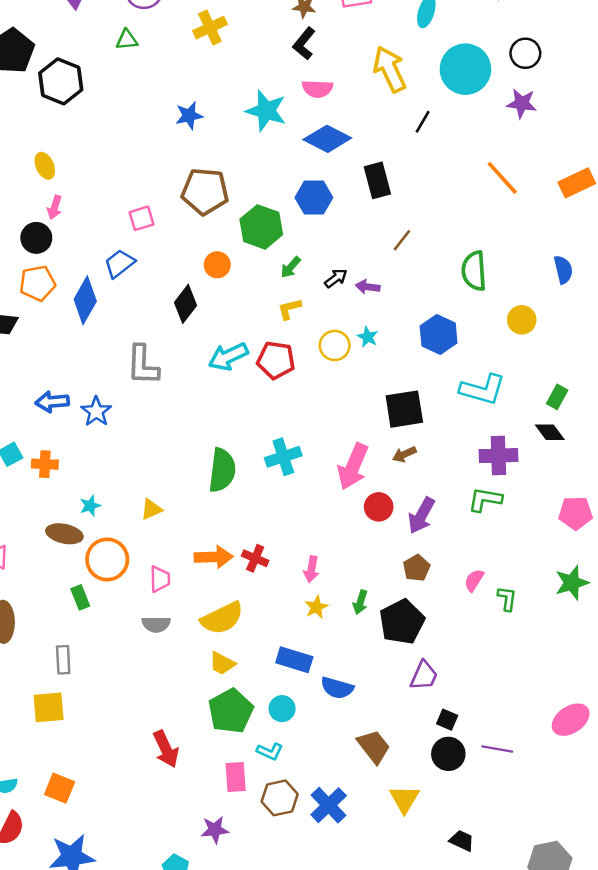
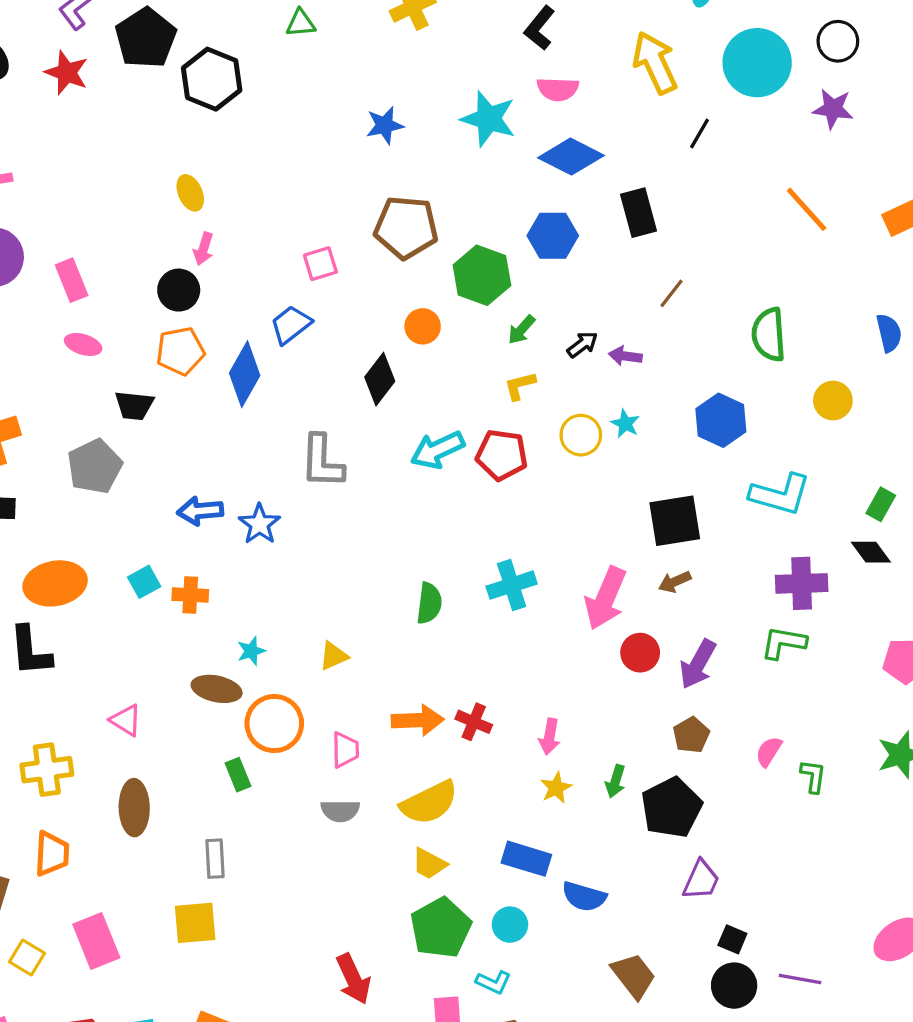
green semicircle: (222, 470) -> (429, 603), size x0.7

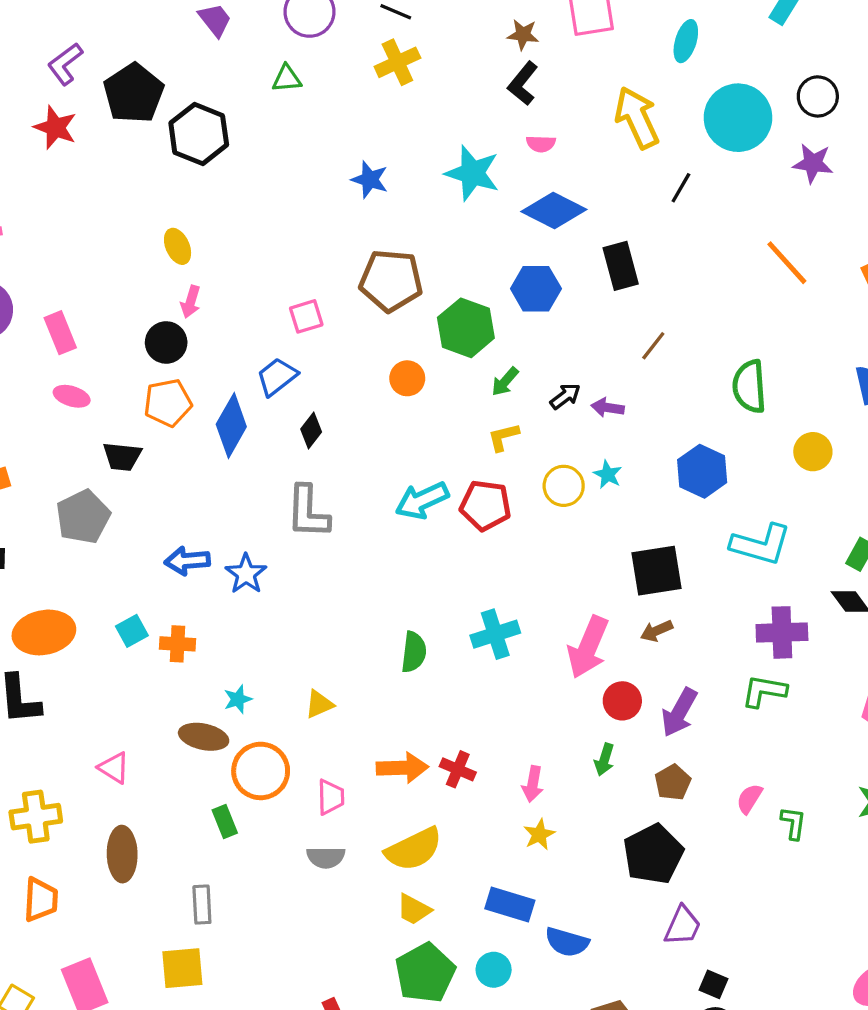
pink semicircle: (558, 89) -> (541, 144), size x0.7
blue star: (385, 125) -> (370, 180), turned 30
black diamond: (380, 379) -> (311, 430), moved, size x0.7
green arrow: (615, 781) -> (604, 760), moved

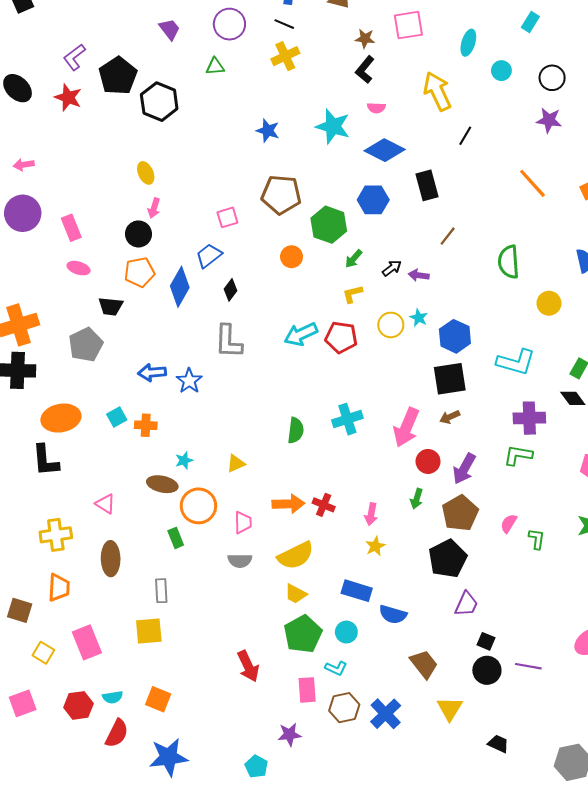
cyan circle: (738, 118) -> (501, 71), moved, size x0.5
blue hexagon: (702, 471) -> (455, 336), moved
brown pentagon: (673, 782) -> (460, 513), size x1.6

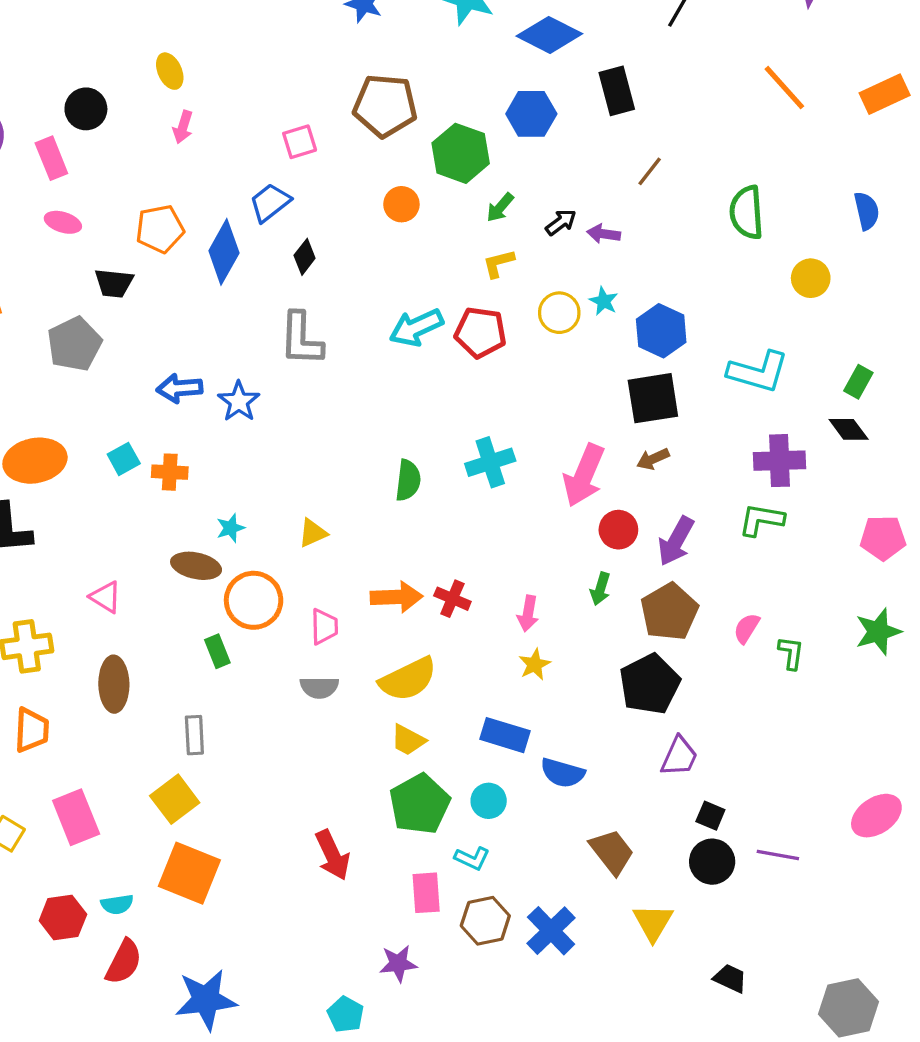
black circle: (138, 234) -> (86, 109), moved
yellow square: (149, 631) -> (175, 799), turned -32
orange square: (158, 699) -> (189, 873), moved, size x1.5

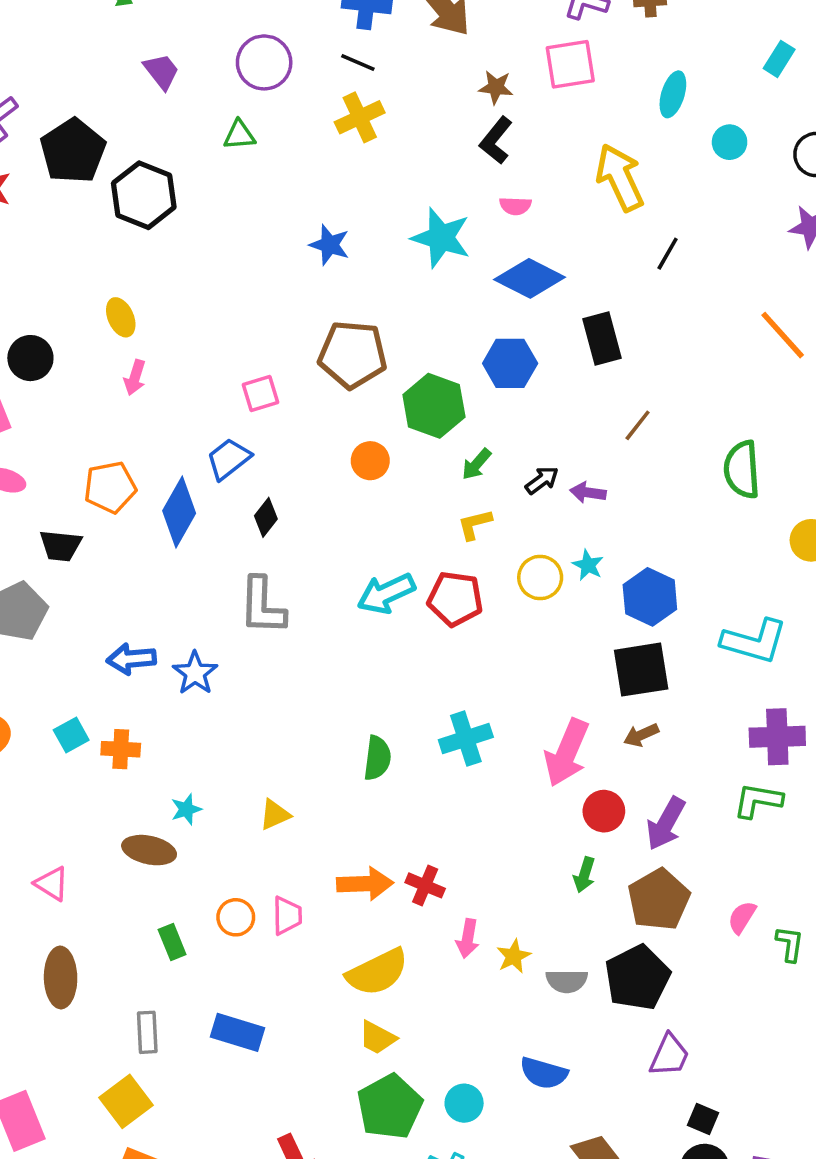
orange circle: (254, 600) -> (236, 917), moved, size x0.6
pink arrow: (528, 613) -> (468, 939), moved
gray semicircle: (319, 687) -> (567, 981), moved
blue rectangle: (505, 735) -> (238, 1032), moved

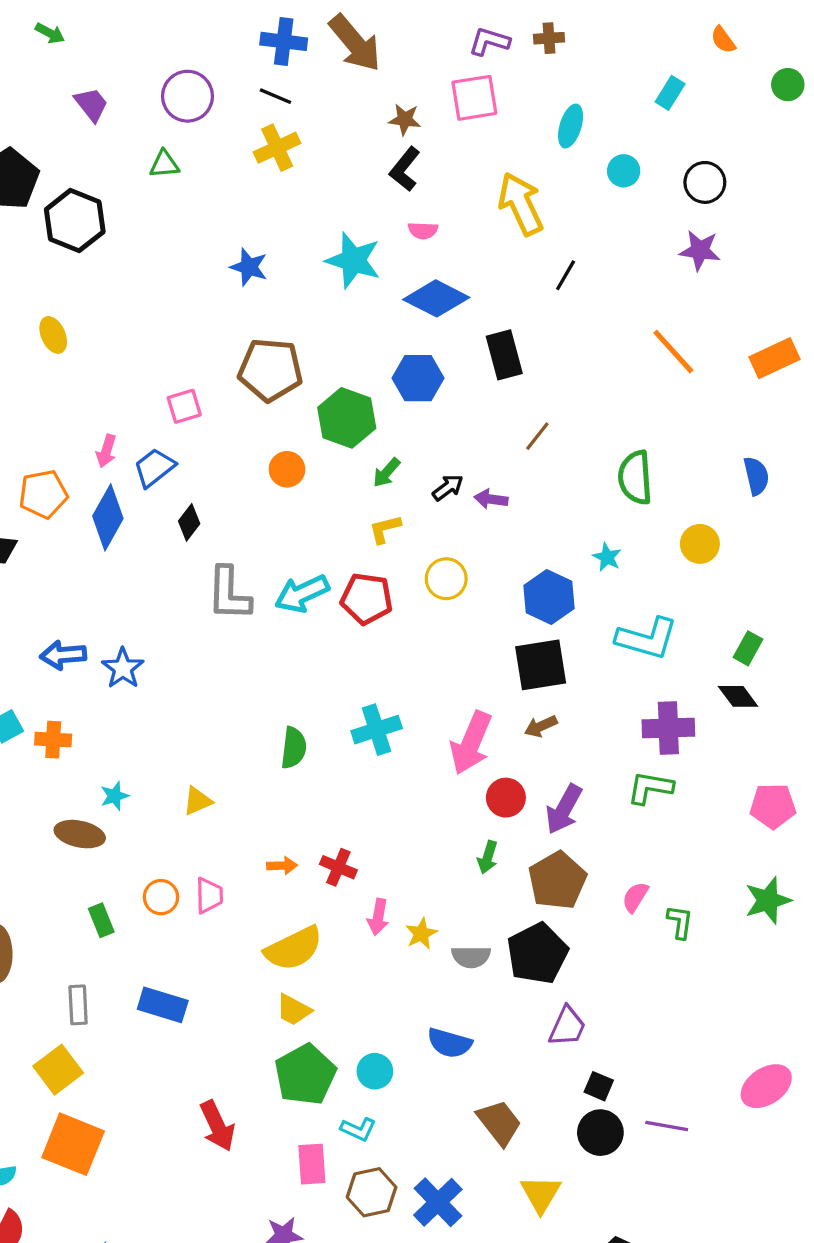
pink arrow: (135, 378) -> (106, 451), moved
cyan star: (588, 565) -> (607, 557), moved
gray L-shape: (262, 606) -> (229, 594), moved
orange arrow: (365, 884) -> (282, 866), size x0.6

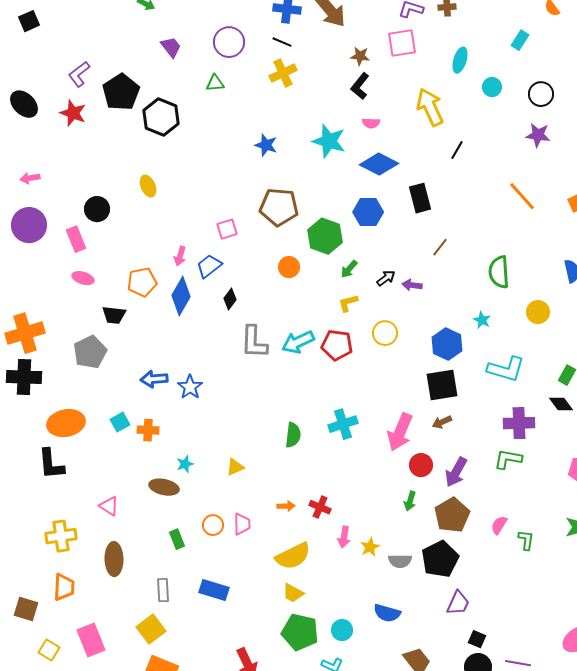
green pentagon: (305, 1075) -> (300, 632), turned -30

